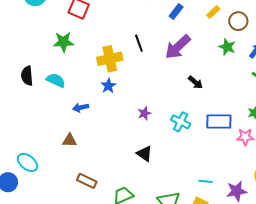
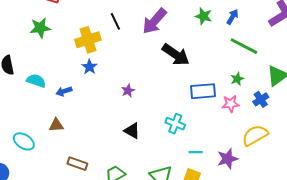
cyan semicircle: (56, 80) -> (36, 81), moved
black arrow: (196, 82) -> (176, 55), size x1.8
cyan cross: (181, 122) -> (175, 124), moved
cyan ellipse: (28, 162) -> (24, 141), moved

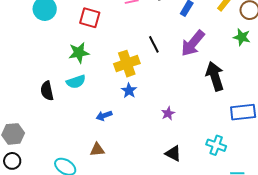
black arrow: (176, 55) -> (215, 76), turned -140
cyan semicircle: (36, 81) -> (76, 82), moved, turned 144

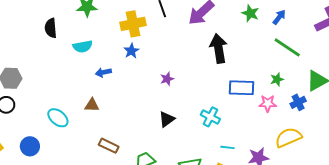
cyan semicircle: (76, 82) -> (83, 46), moved
black semicircle: (47, 91) -> (51, 28), moved
black triangle: (173, 153) -> (167, 119), turned 48

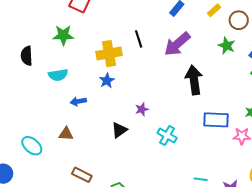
cyan cross: (210, 117) -> (167, 136), moved
black triangle: (167, 119) -> (119, 130), moved

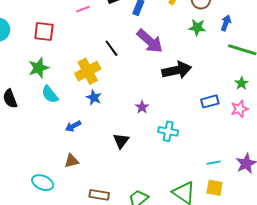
purple arrow: (177, 44) -> (150, 41), turned -80
cyan semicircle: (58, 75) -> (50, 94), moved, turned 78
black arrow: (194, 80) -> (177, 70), turned 104
purple star: (142, 109) -> (142, 107), moved
blue rectangle: (216, 120) -> (210, 101), size x0.7

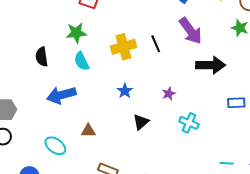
black line: (111, 48) -> (156, 44), moved
blue star: (94, 98) -> (125, 91), moved
blue arrow: (73, 126) -> (61, 95), moved, size x1.8

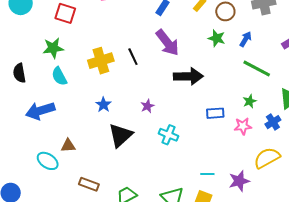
black triangle: (141, 122) -> (120, 135), size x1.5
cyan ellipse: (55, 146) -> (48, 161), moved

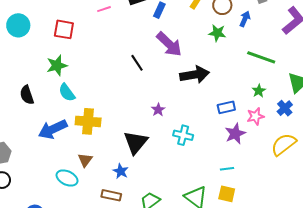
blue arrow: (246, 39) -> (245, 19), moved
yellow cross: (101, 61) -> (88, 121), moved, turned 30
blue star: (103, 105) -> (121, 171), moved
brown triangle: (68, 146) -> (85, 160), turned -42
purple star: (239, 181) -> (235, 134), moved

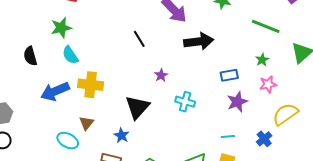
black line: (137, 63) -> (139, 39), moved
blue cross: (285, 108) -> (264, 139), moved
pink star: (255, 116) -> (268, 84), moved

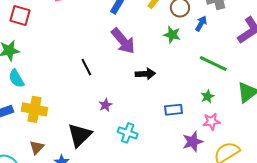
black arrow: (199, 41) -> (145, 74), size x0.7
purple star: (237, 102) -> (193, 142), moved
brown triangle: (86, 123) -> (37, 147), moved

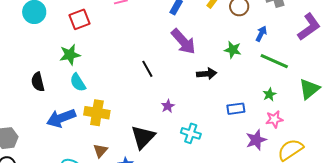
red square: (20, 15) -> (80, 19), turned -35
blue arrow: (201, 24) -> (261, 34), moved
green star: (172, 35) -> (233, 50), moved

